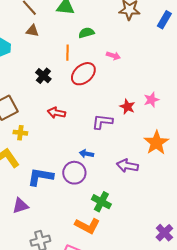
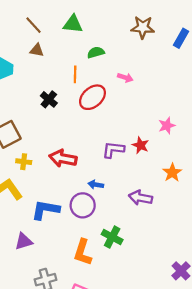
red star: (127, 107) -> (141, 145), moved
red arrow: (56, 113) -> (63, 158), moved, size x1.4
orange star: (156, 143) -> (172, 173), size x0.7
orange L-shape: (87, 226) -> (83, 252), moved, turned 80

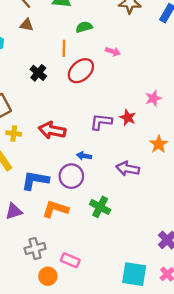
orange L-shape: (83, 252) -> (55, 209), moved, turned 90

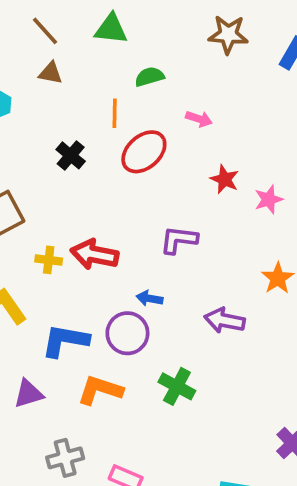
red star: (128, 118) -> (225, 179), moved
yellow cross: (14, 134) -> (49, 260), moved

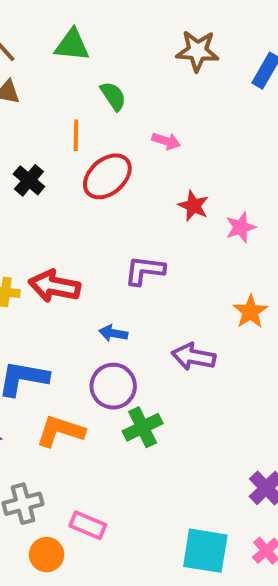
green semicircle: (149, 77) -> (113, 96), turned 72
purple circle: (127, 333) -> (113, 386), moved
green cross: (177, 386) -> (143, 427), turned 36

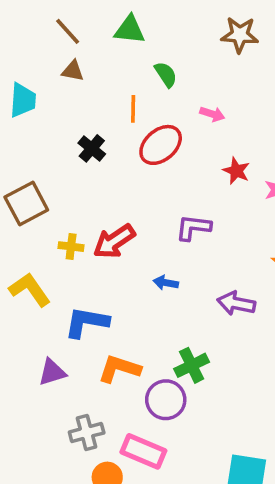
red arrow: (54, 286) -> (114, 241), turned -45
purple circle: (113, 386) -> (166, 400), moved
pink rectangle: (88, 525) -> (143, 451), size x1.4

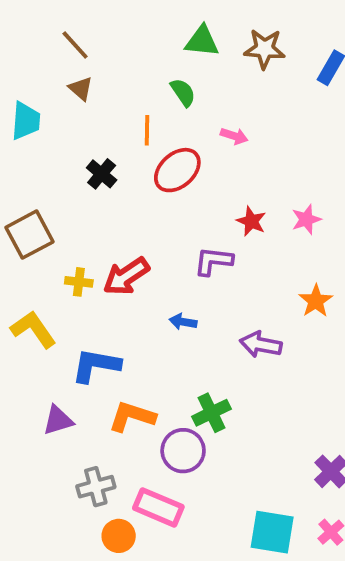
green triangle: (130, 30) -> (202, 41), moved
brown triangle: (73, 71) -> (81, 89), turned 30
red star: (236, 171) -> (251, 221), moved

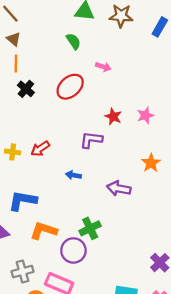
orange line: (147, 130) -> (16, 63), moved
red arrow: (126, 276) -> (40, 149), size x0.7

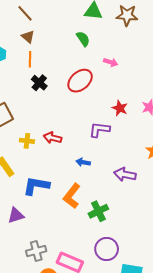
red arrow: (40, 149) -> (52, 138), turned 48
orange L-shape: (44, 231) -> (72, 196), moved, turned -70
purple circle: (73, 250) -> (107, 249), moved

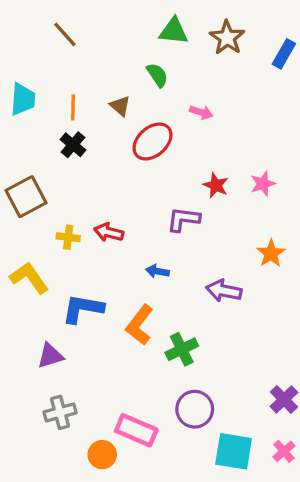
brown star: (127, 15) -> (227, 38), turned 30
brown triangle: (28, 37) -> (120, 106), moved
black cross: (39, 83) -> (73, 145), moved
gray cross: (36, 251) -> (60, 412), moved

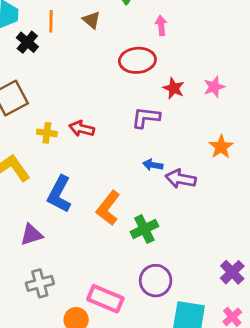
pink arrow: (201, 112) -> (161, 26), turned -114
red ellipse: (152, 142) -> (137, 60), moved, turned 36
black cross: (73, 145) -> (27, 42), moved
blue arrow: (157, 271) -> (153, 165), moved
blue L-shape: (83, 309) -> (59, 194), turned -72

